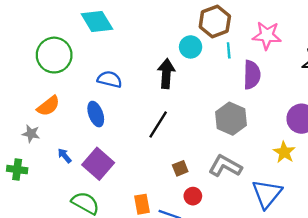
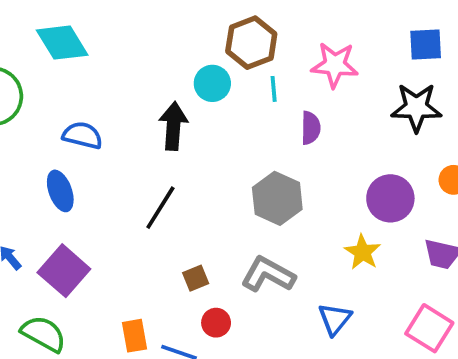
purple semicircle: (252, 75) -> (311, 128), size x0.7
blue triangle: (267, 194) -> (335, 319), size x0.7

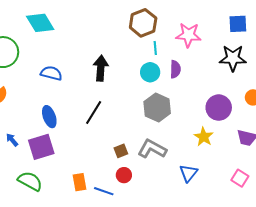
cyan circle: (212, 83) -> (150, 72), moved
blue ellipse: (60, 191) -> (49, 117), moved
purple square: (64, 271) -> (41, 147), turned 32
brown square: (196, 278) -> (121, 151), moved
pink square: (429, 328) -> (240, 178), size x0.7

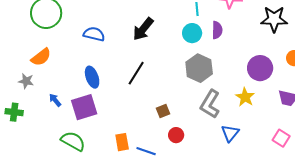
black arrow: (101, 68) -> (143, 29), turned -145
gray L-shape: (152, 149) -> (210, 104), moved, turned -88
red circle: (124, 175) -> (176, 135), moved

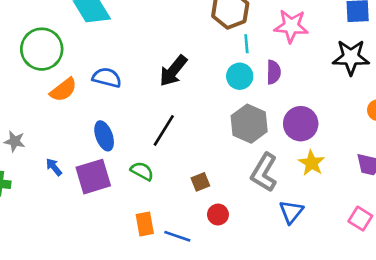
orange semicircle: (41, 57) -> (63, 90), moved
purple circle: (260, 68) -> (301, 124), moved
green semicircle: (73, 141) -> (142, 171), moved, size x0.7

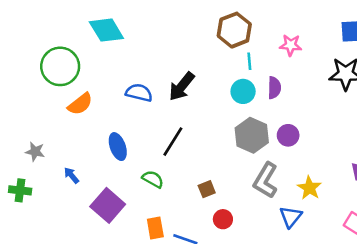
pink star: (291, 26) -> (291, 45), size x0.7
blue semicircle: (107, 78) -> (139, 93), moved
purple circle: (301, 124) -> (288, 135), moved, size x0.7
yellow star: (312, 163) -> (309, 188), moved
purple square: (93, 177) -> (108, 205), moved, turned -32

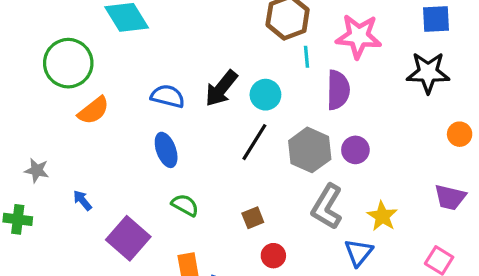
pink star: (291, 45) -> (359, 36), size x1.6
purple semicircle: (274, 88) -> (338, 90), size x1.4
cyan circle: (243, 91) -> (265, 95), moved
black line: (173, 142) -> (254, 142), moved
blue ellipse: (118, 147) -> (166, 150), moved

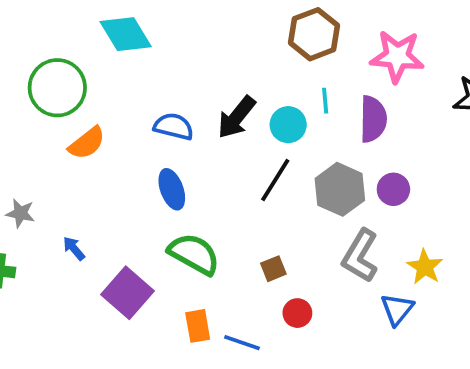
cyan line: (307, 57) -> (325, 101), moved
green semicircle: (185, 205) -> (194, 254), size x1.6

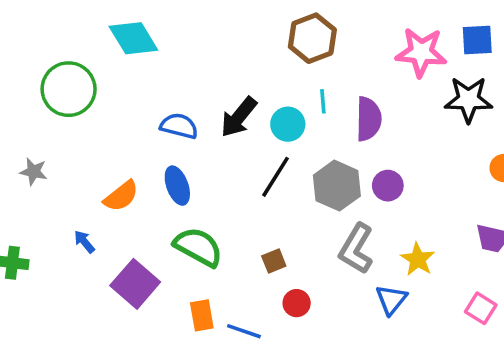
pink star: (397, 56) -> (421, 52), moved
orange semicircle: (87, 143) -> (121, 196), moved
gray star: (20, 213) -> (33, 172), moved

